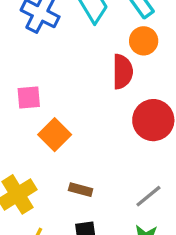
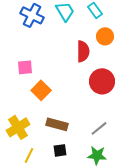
orange circle: (144, 41) -> (105, 36), moved
brown rectangle: (81, 190) -> (57, 124), size x1.5

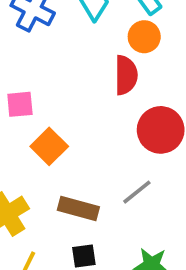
orange circle: (105, 36) -> (144, 37), moved
gray line: (99, 128) -> (137, 192), moved

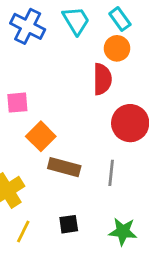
gray line: (137, 192) -> (111, 173), turned -45
brown rectangle: (78, 209) -> (64, 167), moved

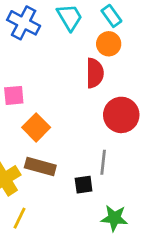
brown rectangle: (64, 167) -> (40, 167), moved
black square: (69, 224) -> (84, 185), moved

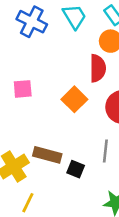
orange square: (36, 127) -> (74, 99), moved
black square: (84, 185) -> (76, 169), moved, turned 30

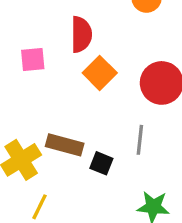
red semicircle: (98, 68) -> (81, 34), moved

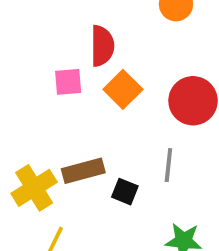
pink square: (33, 60) -> (68, 82), moved
brown rectangle: (65, 145) -> (83, 171), turned -30

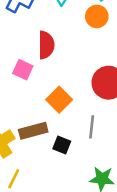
pink square: (68, 82) -> (23, 70), turned 30
orange square: (123, 89) -> (59, 100), moved

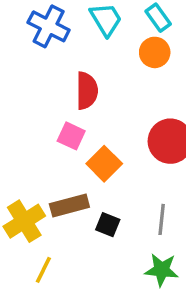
pink square: (23, 70) -> (71, 136), moved
gray line: (92, 127) -> (162, 219), moved

